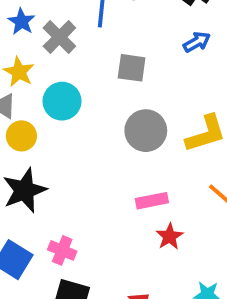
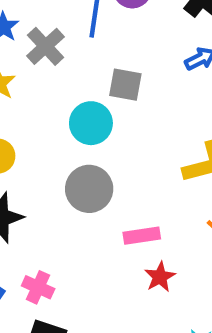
cyan circle: (62, 101) -> (91, 123), moved
gray circle: (146, 131) -> (89, 189), moved

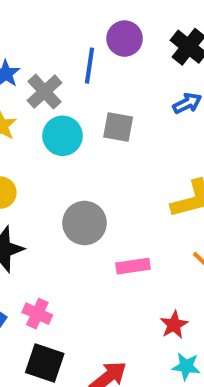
cyan circle: (91, 123) -> (63, 136), moved
red star: (160, 277) -> (174, 325), moved

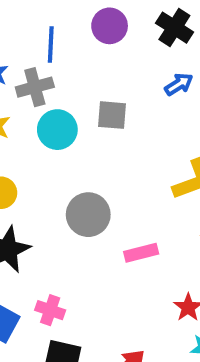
blue line: (90, 66) -> (51, 44), moved
gray cross: (45, 92) -> (35, 87), turned 33

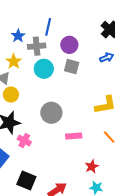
purple circle: (110, 26) -> (69, 45), moved
pink cross: (50, 310) -> (24, 140), moved

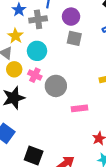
cyan circle: (44, 69) -> (37, 51), moved
pink cross: (24, 140) -> (35, 75), moved

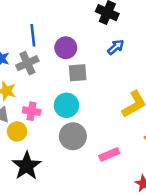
cyan circle: (37, 51) -> (66, 105), moved
pink cross: (35, 75) -> (32, 111), moved

